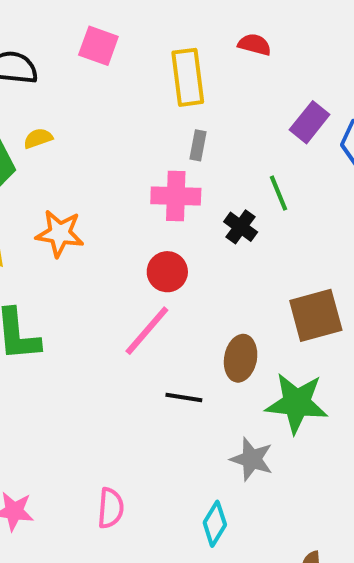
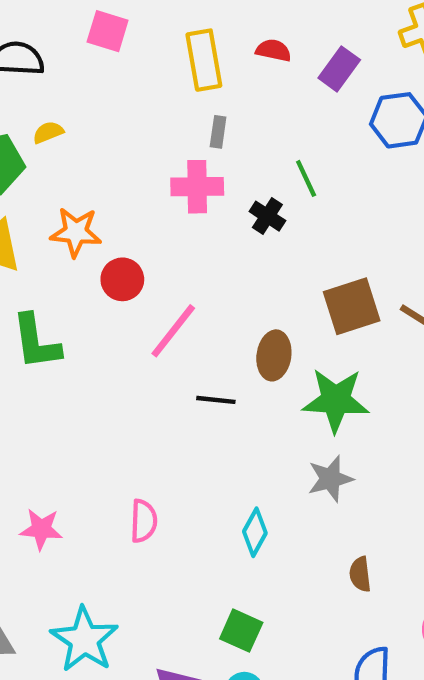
red semicircle: (254, 45) -> (273, 50), moved
purple rectangle: (310, 122) -> (339, 69), moved
red circle: (167, 272) -> (122, 279), moved
gray star: (252, 459) -> (330, 479), moved, turned -30

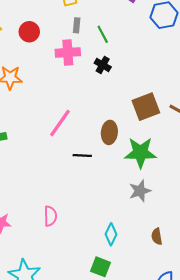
green line: (306, 178) -> (103, 34), moved
red circle: (122, 279) -> (29, 32), moved
cyan diamond: (255, 532) -> (111, 234), moved

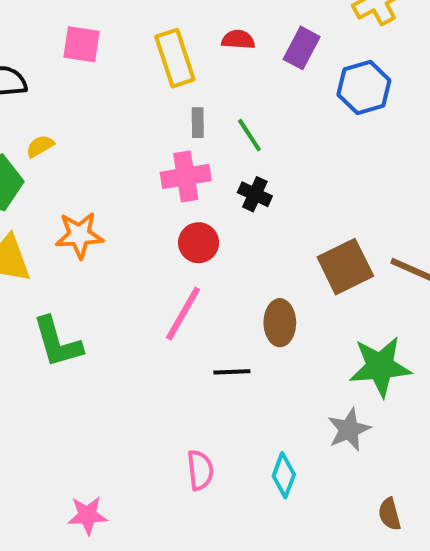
red circle: (29, 32) -> (199, 243), moved
green star: (140, 153) -> (380, 367), moved
pink semicircle: (50, 216) -> (200, 470), moved
cyan diamond: (111, 234) -> (284, 475), moved

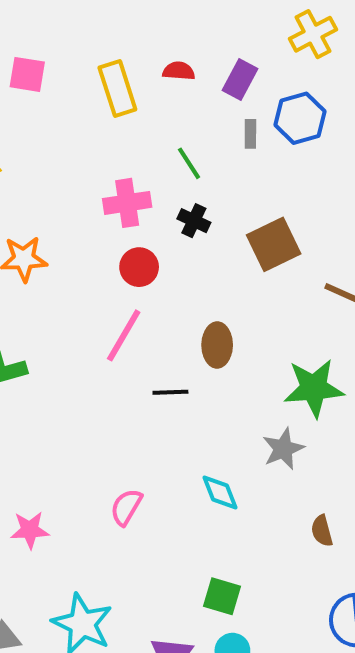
gray rectangle: (198, 123) -> (250, 134), moved
brown square: (345, 267) -> (274, 244), moved
pink semicircle: (200, 470) -> (126, 507), moved, turned -144
cyan diamond: (284, 475) -> (220, 493), turned -42

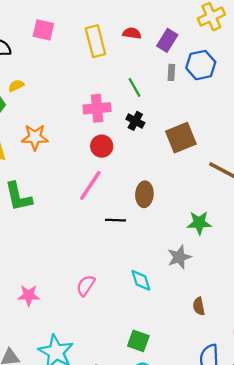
green star: (314, 388) -> (199, 223), size x0.7

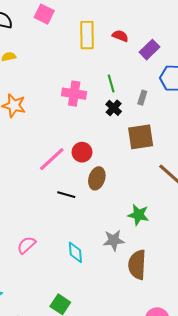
gray rectangle: (171, 72) -> (142, 98), moved
black cross: (135, 121) -> (114, 108), moved
red circle: (102, 146) -> (82, 152), moved
brown semicircle: (199, 306) -> (137, 265), moved, size x1.8

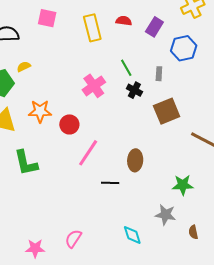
pink cross: (74, 94) -> (94, 86), turned -30
red circle: (82, 152) -> (69, 124), moved
gray star: (114, 240) -> (166, 215), turned 30
pink semicircle: (26, 245) -> (73, 239), moved
brown semicircle: (137, 265) -> (193, 232), size x0.5

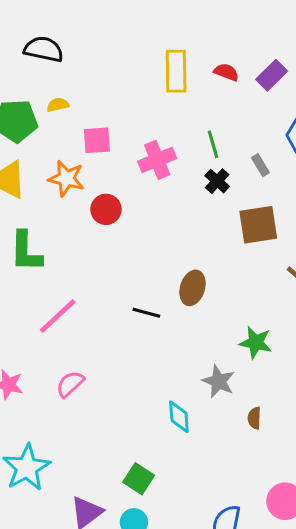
pink square: (47, 18) -> (97, 140), moved, turned -30
purple rectangle: (154, 27) -> (272, 75), moved
gray rectangle: (159, 74) -> (260, 165), turned -48
pink line: (88, 153) -> (58, 316), moved
cyan diamond: (132, 235) -> (179, 417), moved

